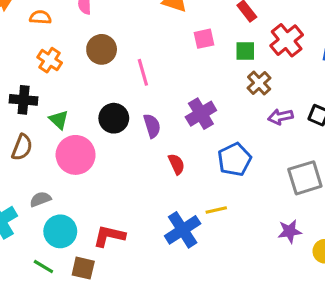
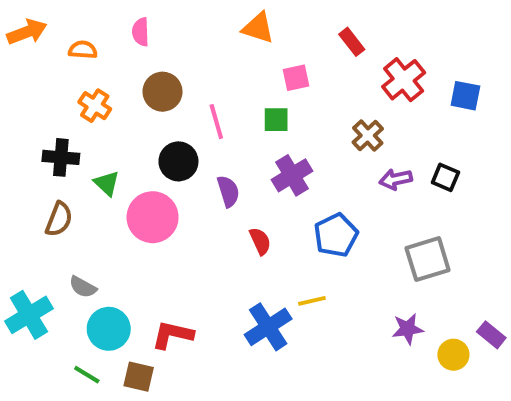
green square: (245, 51) -> (276, 120), moved
black circle: (114, 118) -> (178, 161), moved
pink circle: (76, 155) -> (153, 217), moved
gray semicircle: (40, 199) -> (83, 287), turned -130

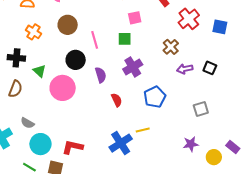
gray square: (428, 259) -> (201, 109), size x0.7

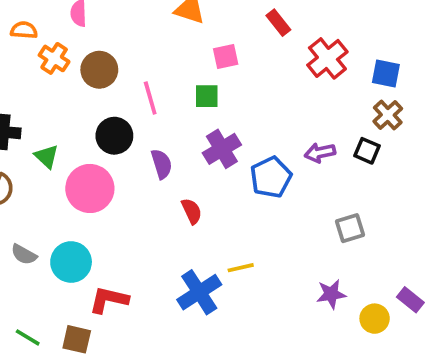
orange cross: (33, 32) -> (54, 58), moved
brown cross: (171, 47) -> (388, 115), moved
blue pentagon: (155, 97) -> (271, 177), moved
cyan circle: (40, 144) -> (71, 262), moved

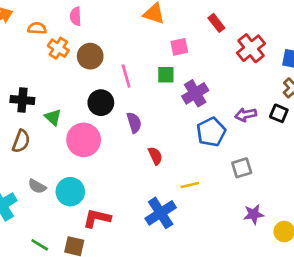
purple cross: (222, 149) -> (195, 93), moved
gray square: (350, 228) -> (242, 168), moved
yellow line: (241, 268) -> (190, 185), moved

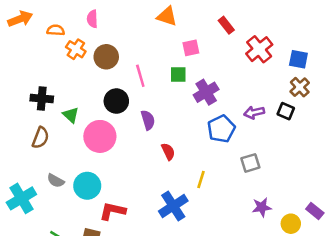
yellow line: (190, 185) -> (201, 179), turned -60

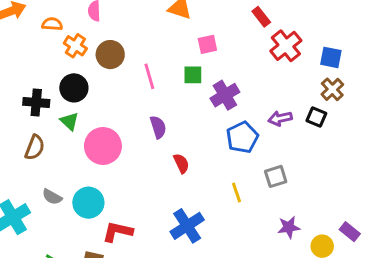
red rectangle: (226, 25) -> (261, 17), moved
black circle: (116, 101) -> (74, 88), moved
yellow line: (201, 179) -> (237, 192), moved, turned -36

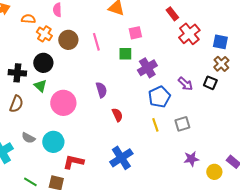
pink line: (149, 76) -> (96, 42), moved
purple arrow: (280, 118) -> (185, 84), turned -126
yellow line: (237, 192) -> (155, 125), moved

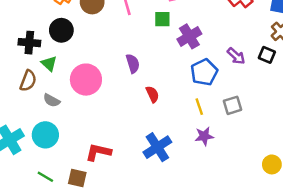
green triangle: (40, 86) -> (49, 64), moved
gray semicircle: (28, 138) -> (52, 100), moved
cyan circle: (53, 142) -> (45, 135), moved
purple star: (191, 159) -> (204, 136), moved

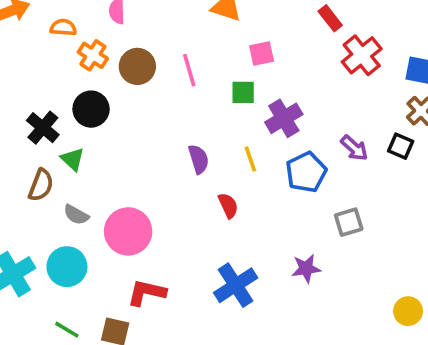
black cross: (29, 43) -> (43, 128), turned 35
pink circle: (86, 80) -> (128, 231), moved
yellow line: (199, 107) -> (250, 159), moved

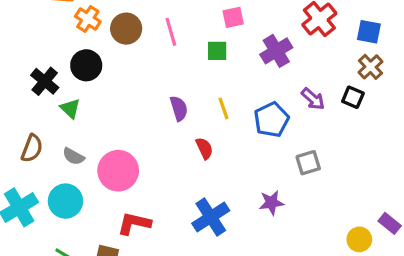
purple cross: (284, 118) -> (276, 51), moved
brown semicircle: (41, 185) -> (32, 148), moved

